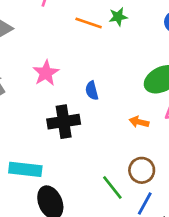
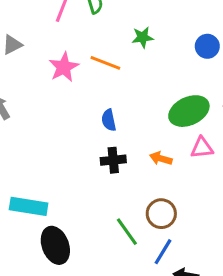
orange line: (89, 23) -> (105, 63), moved
pink star: (46, 73) -> (64, 67), moved
black cross: (64, 122) -> (113, 160), moved, size x0.7

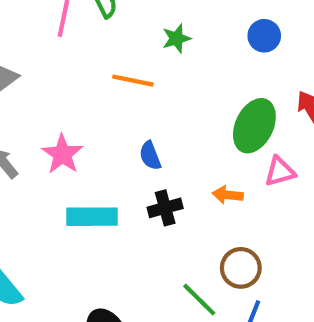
pink star: (64, 67) -> (62, 154), moved
green ellipse: (189, 111) -> (254, 126), turned -30
cyan rectangle: (29, 206) -> (92, 217), moved

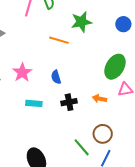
green star: (176, 38) -> (81, 22), size x1.5
blue semicircle: (150, 156) -> (56, 77), moved
cyan rectangle: (92, 217) -> (34, 103), size x0.7

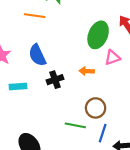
blue semicircle: (56, 77) -> (37, 55), size x1.5
green line: (82, 147) -> (75, 125), turned -30

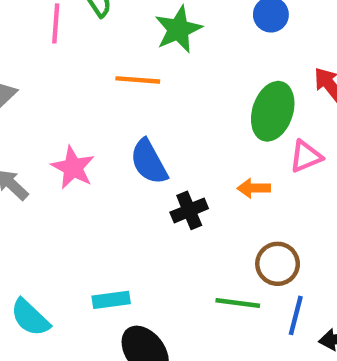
cyan rectangle: (18, 86) -> (111, 300), moved

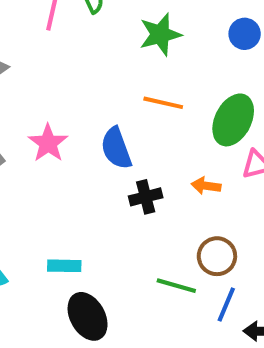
orange line: (138, 80) -> (163, 103), moved

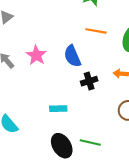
cyan rectangle: (64, 266) -> (58, 109), moved
green line: (176, 286) -> (90, 143), moved

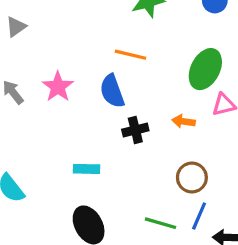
orange line: (96, 31) -> (130, 55), moved
green line: (90, 143) -> (161, 223), moved

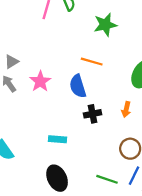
gray triangle: (16, 27) -> (12, 62), moved
orange arrow: (183, 121) -> (126, 109), turned -88

